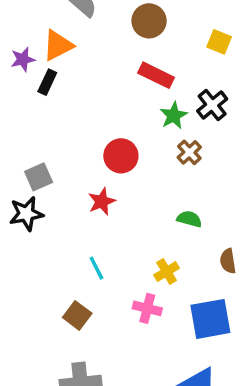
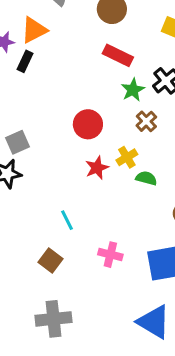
red star: (102, 201) -> (97, 168), moved
yellow cross: (167, 272) -> (127, 157), moved

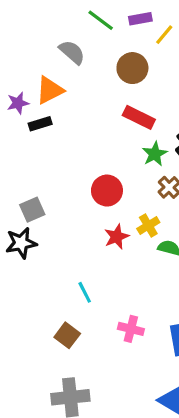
black rectangle: (25, 61) -> (40, 124), turned 48

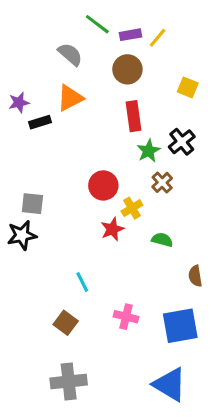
purple rectangle: (140, 19) -> (130, 35), moved
orange triangle: (50, 90) -> (70, 98), moved
red rectangle: (139, 117) -> (133, 116), turned 56
gray square: (32, 210) -> (32, 204), turned 30
yellow cross: (148, 226) -> (132, 208), moved

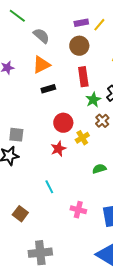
green line: (97, 24) -> (17, 16), moved
black rectangle: (40, 122) -> (48, 89), moved
red star: (112, 229) -> (58, 149), moved
green semicircle: (162, 240) -> (99, 169), moved, turned -32
brown square: (66, 323) -> (20, 214), moved

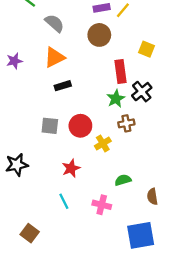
red rectangle: (83, 77) -> (121, 72), moved
brown cross: (102, 121) -> (126, 123), turned 32
gray square: (16, 135) -> (50, 126), moved
red star: (58, 149) -> (71, 168), moved
pink cross: (78, 210) -> (102, 205), moved

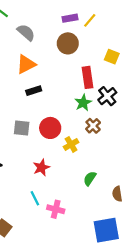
brown cross: (126, 123) -> (93, 126), turned -32
green semicircle: (123, 180) -> (90, 178), turned -40
pink cross: (102, 205) -> (56, 209), moved

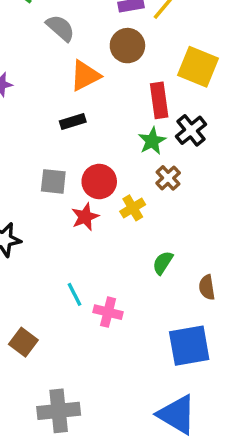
yellow square: (112, 57) -> (198, 67), size x1.6
orange triangle: (26, 64) -> (85, 76), moved
red star: (41, 168) -> (85, 217), moved

